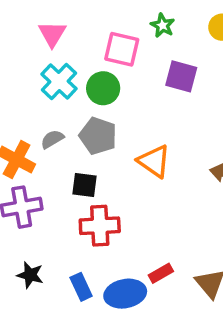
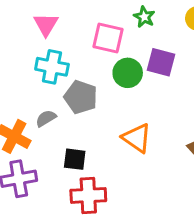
cyan cross: (59, 81) -> (52, 67), turned -32
green circle: (103, 88) -> (128, 73), moved
gray pentagon: (98, 136) -> (81, 97), moved

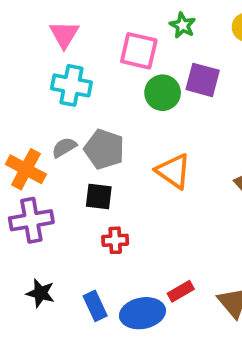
gray pentagon: (81, 97) -> (104, 149), moved
red cross: (88, 195) -> (115, 240), size x0.6

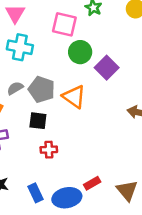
purple square: (203, 80) -> (107, 68), moved, turned 30
orange triangle: (173, 171) -> (74, 97), moved

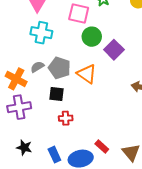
red rectangle: (92, 183) -> (102, 146), turned 72

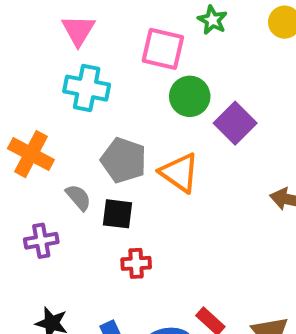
gray semicircle: (37, 67) -> (78, 197), moved, turned 80
orange cross: (16, 79) -> (31, 154), moved
purple cross: (19, 107) -> (41, 241), size x0.7

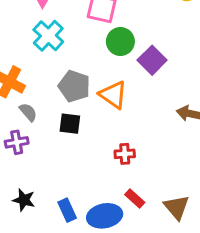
cyan cross: (87, 88) -> (48, 36), turned 32
gray semicircle: (78, 197) -> (28, 112), moved
red cross: (136, 263) -> (125, 154), moved

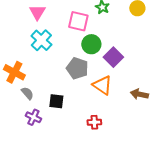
gray pentagon: (74, 86) -> (77, 68), moved
orange triangle: (113, 95) -> (102, 85), moved
purple cross: (17, 142) -> (33, 117), moved, turned 35

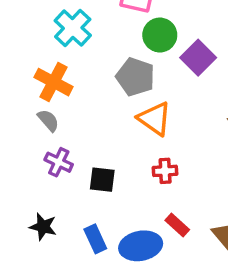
orange cross: (14, 72) -> (54, 82), moved
orange triangle: (102, 85) -> (155, 119), moved
black square: (56, 101) -> (102, 180), moved

